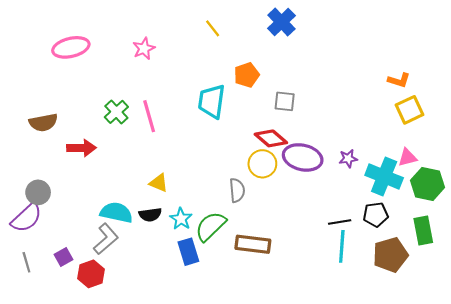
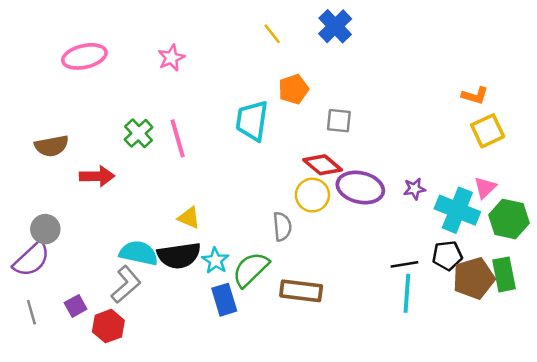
yellow line: (213, 28) -> (272, 34), moved
pink triangle: (407, 157) -> (485, 188), turned -30
black semicircle: (150, 215) -> (179, 256), size x1.6
brown pentagon: (390, 255) -> (474, 278), moved

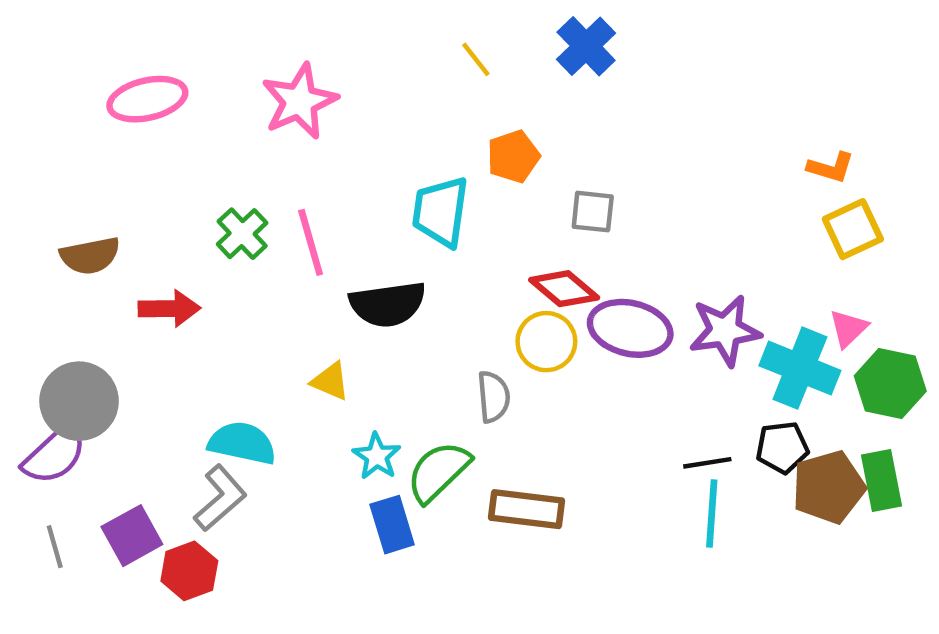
pink star: (171, 58) -> (299, 101), size x1.6
purple star: (415, 189) -> (725, 331), size x1.8
gray circle: (45, 229) -> (79, 401), size x1.5
black semicircle: (179, 256) -> (388, 304), moved
purple square: (76, 306) -> (132, 536), size x1.5

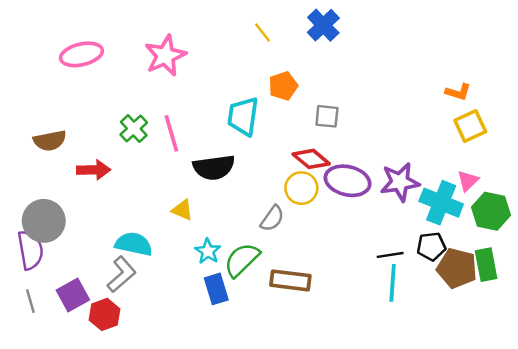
gray semicircle: (493, 397) -> (272, 218), turned 40
purple semicircle: (55, 454) -> (30, 250), turned -57
brown pentagon: (829, 487) -> (457, 268), turned 30

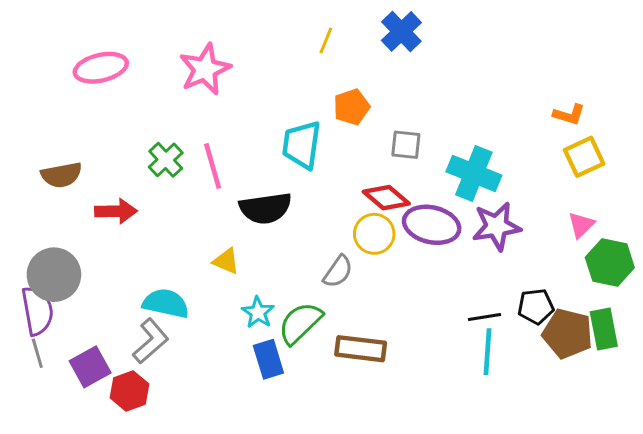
yellow line: (263, 33) -> (326, 41), turned 60
cyan cross: (441, 203) -> (474, 173), moved
gray line: (30, 301) -> (37, 353), moved

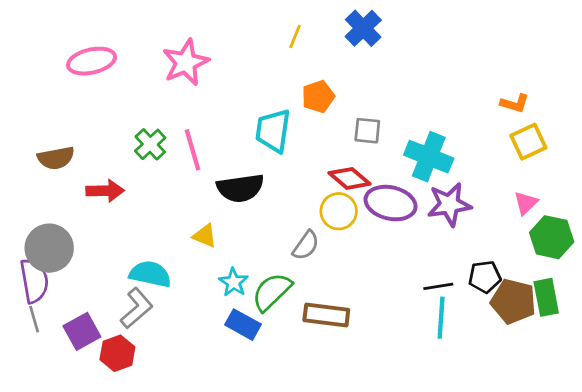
blue rectangle: (268, 359) -> (243, 325), turned -44

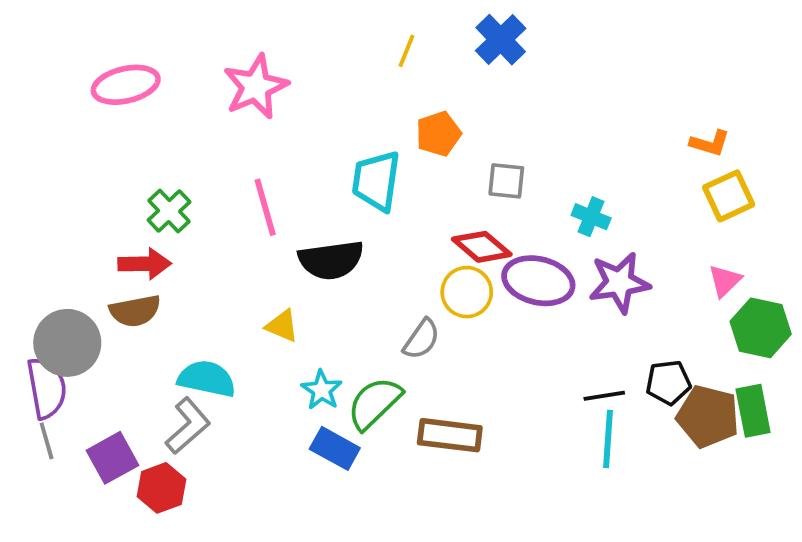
green cross: (150, 144) -> (169, 211), moved
cyan cross: (429, 157) -> (591, 217), size x0.6
brown semicircle: (56, 158) -> (135, 311), moved

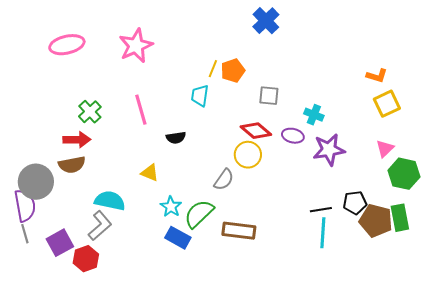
yellow line: (406, 51) -> (213, 69), moved
cyan trapezoid: (376, 181) -> (200, 96), size x0.7
black semicircle: (331, 260) -> (176, 138), size x0.6
purple ellipse: (538, 281) -> (293, 136), moved, size x0.6

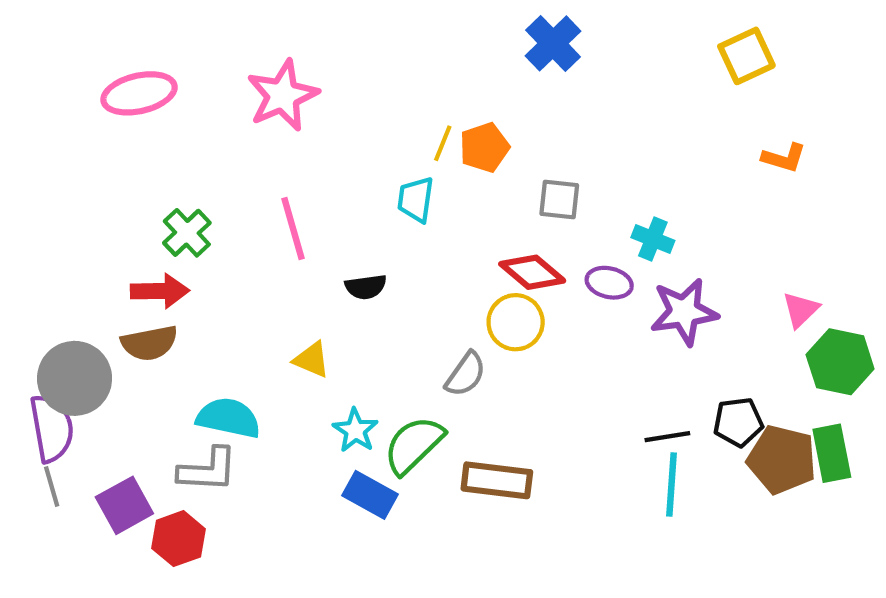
yellow square: (387, 104) -> (746, 56), moved
gray L-shape: (100, 226) -> (208, 470), turned 44

